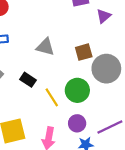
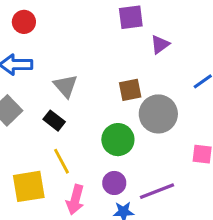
gray triangle: (45, 47) -> (66, 86), moved, turned 30
yellow line: (52, 97) -> (62, 161), moved

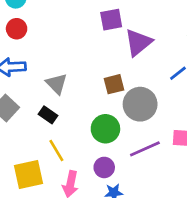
purple triangle: (160, 44) -> (138, 42), size x1.6
purple line: (157, 191) -> (145, 149), moved

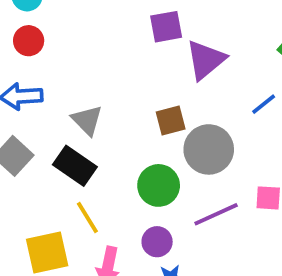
black rectangle: (48, 115) -> (75, 166), size x1.5

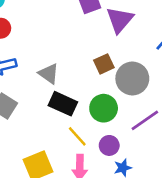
black rectangle: (75, 166) -> (63, 104), moved
yellow line: (87, 217) -> (77, 136), moved

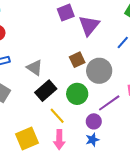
black rectangle: (63, 104) -> (46, 91), turned -65
purple circle: (109, 145) -> (94, 121), moved

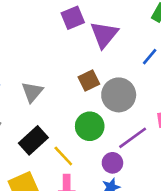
gray triangle: (35, 68) -> (32, 92), turned 36
black rectangle: (46, 91) -> (33, 140), moved

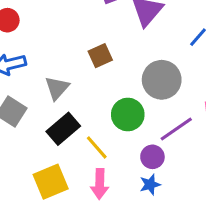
brown square: (89, 81) -> (100, 56), moved
gray triangle: (32, 92) -> (57, 88), moved

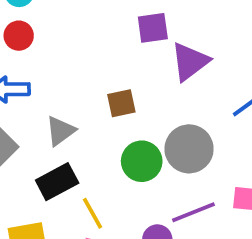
green circle: (128, 115) -> (142, 161), moved

